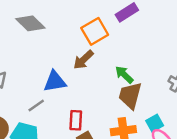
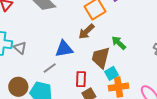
brown trapezoid: (130, 95) -> (101, 58), moved
cyan square: (155, 123) -> (111, 73), moved

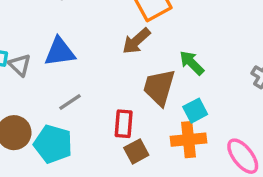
blue triangle: (64, 49) -> (60, 52), moved
cyan square: (111, 73) -> (195, 111), moved

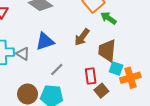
brown arrow: (136, 41) -> (82, 37), moved
green arrow: (192, 63) -> (109, 18), moved
cyan square: (195, 111) -> (116, 69), moved, turned -32

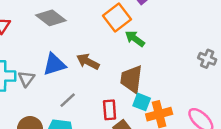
brown arrow: (82, 37) -> (88, 62), moved, turned 78
gray triangle: (23, 54) -> (26, 79), turned 32

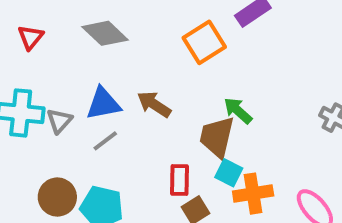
green arrow: (135, 39) -> (238, 111), moved
gray line: (68, 100) -> (105, 141), moved

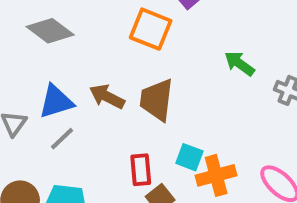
orange square: (204, 42) -> (151, 29), turned -30
green arrow: (238, 111) -> (239, 64), moved
brown trapezoid: (217, 137) -> (157, 100), moved

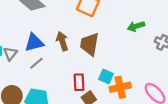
green arrow: (239, 64) -> (136, 26), turned -56
brown arrow: (107, 97) -> (62, 41), turned 42

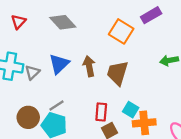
blue triangle: (34, 43) -> (59, 64), turned -36
gray line: (36, 63) -> (56, 106), moved

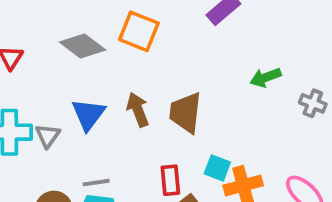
orange square: (121, 31) -> (139, 31), moved
gray line: (56, 106) -> (96, 183), turned 35

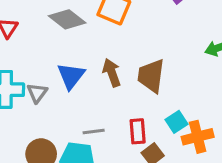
cyan square: (217, 168) -> (177, 122), turned 35
gray line: (96, 183) -> (94, 132), moved

